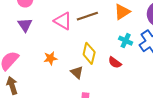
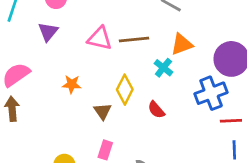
pink triangle: (63, 21) -> (100, 38), turned -30
cyan cross: (126, 41) -> (163, 68), moved

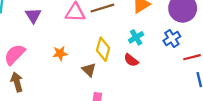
cyan cross: (163, 68) -> (136, 37), moved, turned 32
blue cross: (211, 93) -> (172, 38), size x0.7

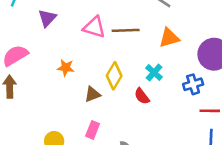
cyan cross: (136, 37) -> (154, 72), turned -32
brown triangle: (89, 70) -> (92, 94), turned 40

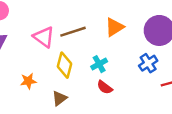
pink triangle: (94, 27) -> (44, 37), turned 35
cyan cross: (154, 72) -> (99, 64), moved, turned 35
yellow diamond: (114, 76) -> (64, 65), moved

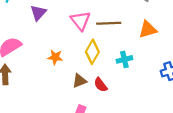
red semicircle: (105, 87) -> (101, 85), moved

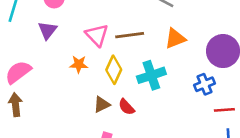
orange star: (55, 57) -> (79, 64), moved
cyan cross: (124, 59) -> (151, 75), size x1.5

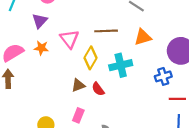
pink triangle: (97, 35) -> (69, 39), moved
orange star: (79, 64) -> (41, 48), moved

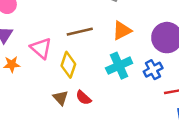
cyan cross: (121, 65) -> (119, 66), moved
brown triangle: (78, 85) -> (61, 98), turned -40

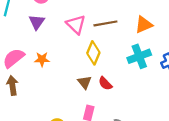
pink triangle: (41, 48) -> (76, 24), moved
orange star: (12, 64) -> (42, 59), moved

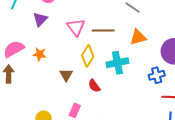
cyan cross: (139, 56) -> (117, 63), moved
brown triangle: (85, 82) -> (66, 75), moved

